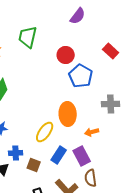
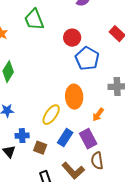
green trapezoid: (28, 37) -> (34, 20), turned -35
orange arrow: (92, 132) -> (98, 115), turned -40

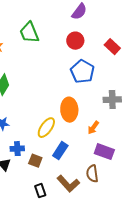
red circle: (72, 38) -> (75, 41), moved
purple rectangle: (88, 139) -> (104, 152), moved, turned -42

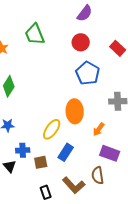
brown square: (35, 161) -> (41, 162), turned -32

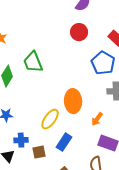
green trapezoid: (35, 34) -> (33, 62), moved
blue pentagon: (88, 73) -> (103, 63), moved

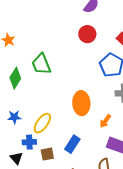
yellow ellipse: (50, 119) -> (42, 123), moved

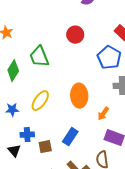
red circle: (87, 34) -> (75, 35), moved
yellow ellipse: (42, 123) -> (40, 101), moved

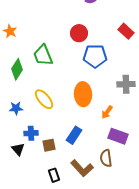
blue pentagon: (109, 58) -> (95, 56), moved, turned -30
yellow ellipse: (40, 101) -> (44, 99), turned -75

